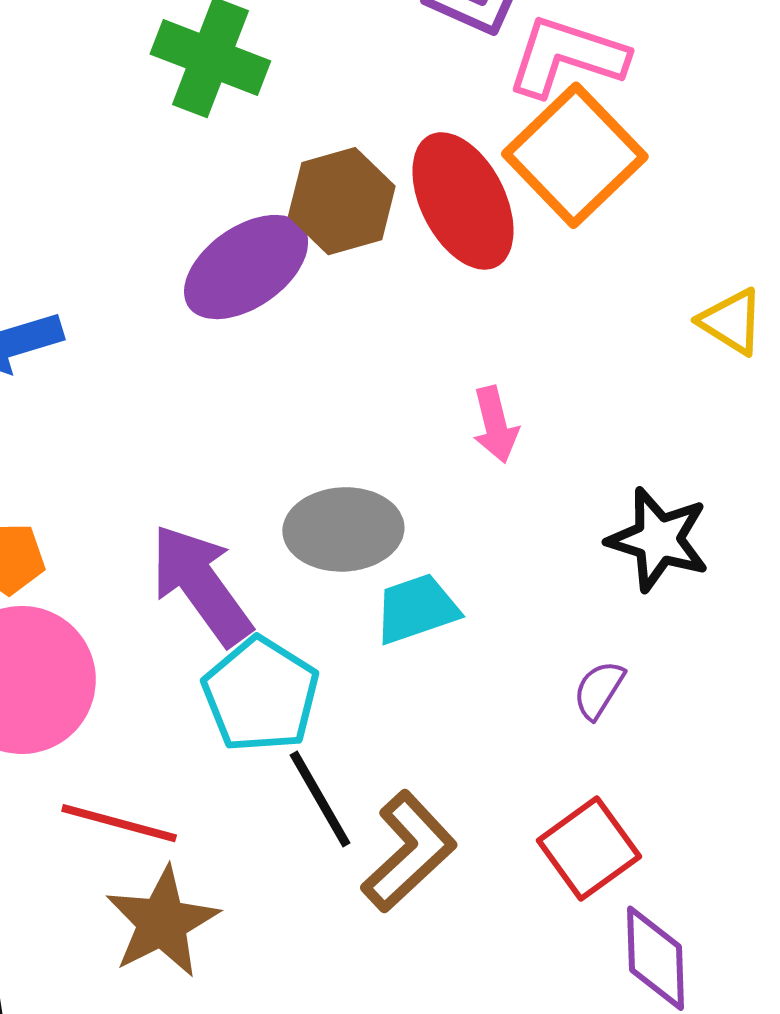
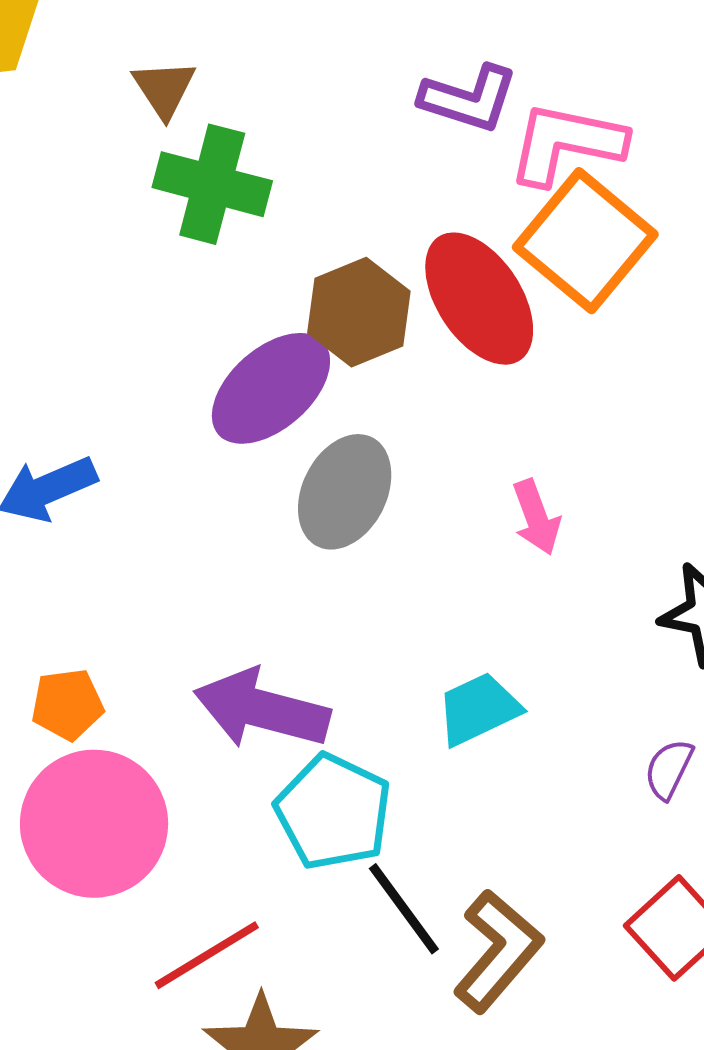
gray ellipse: (343, 529) -> (345, 492), moved, turned -54
purple arrow: (201, 585) -> (262, 709), turned -33
red line: (119, 823) -> (207, 955), turned -40

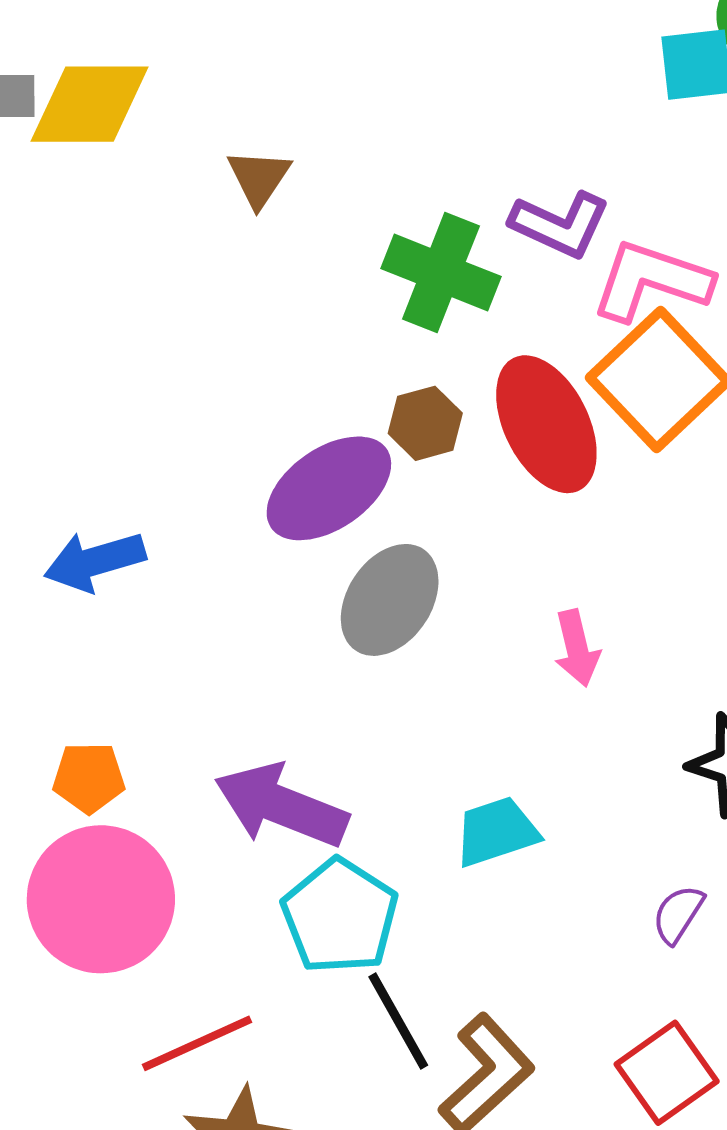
green cross: (212, 184) -> (441, 272), moved
brown hexagon: (359, 312) -> (425, 423), size x0.7

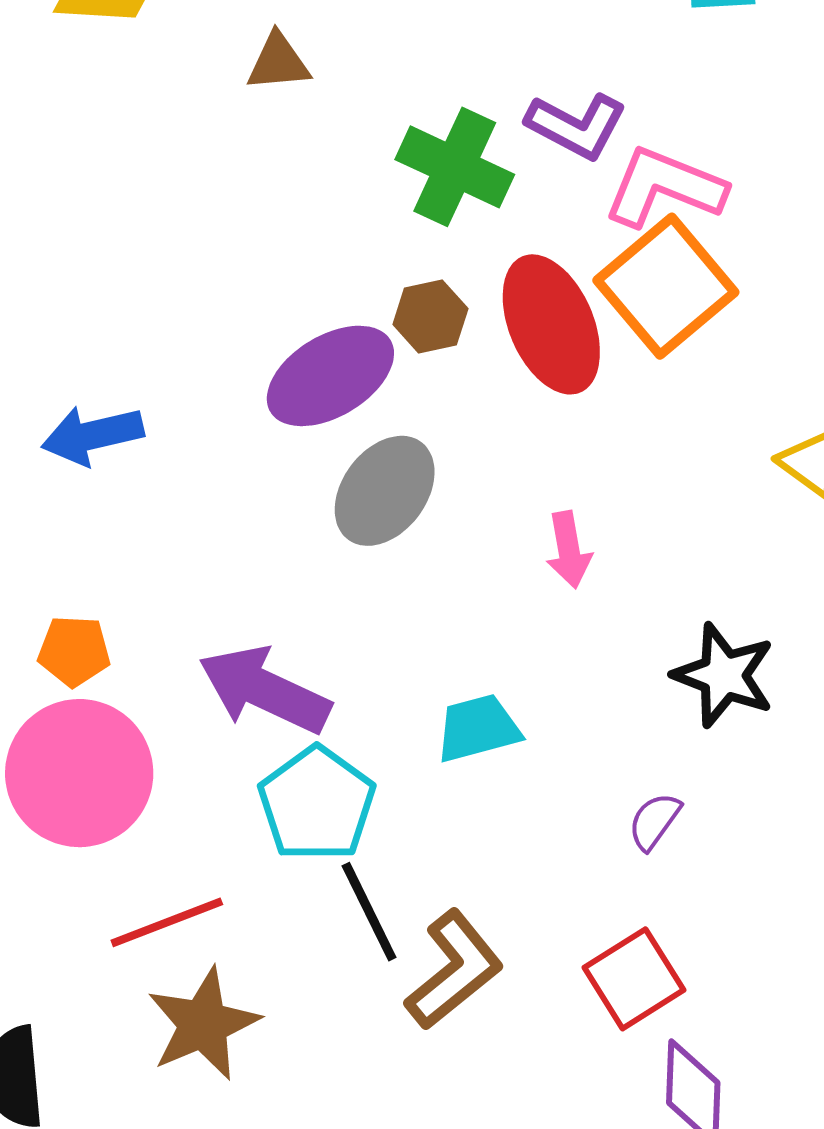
brown triangle: (259, 178) -> (278, 62), turned 48

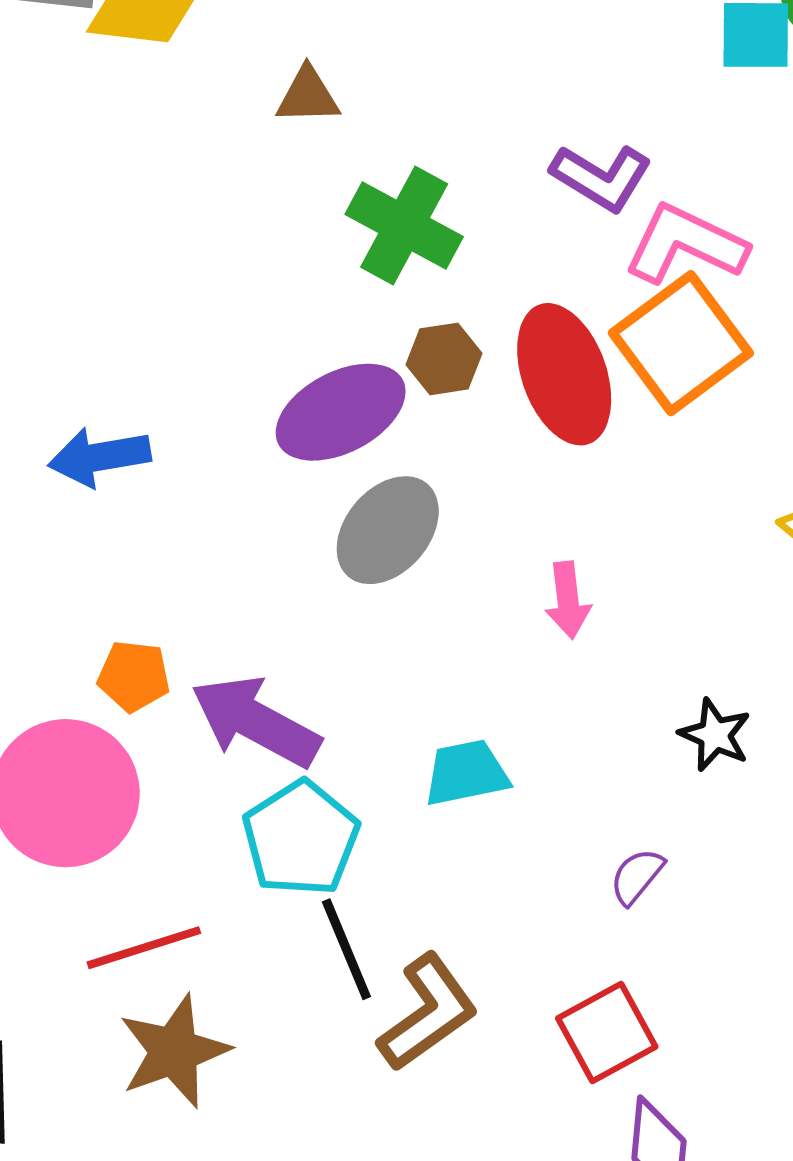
green cross: (455, 167) -> (404, 225), moved
orange pentagon: (74, 651) -> (134, 676), moved
black star: (724, 675) -> (715, 735), size x0.7

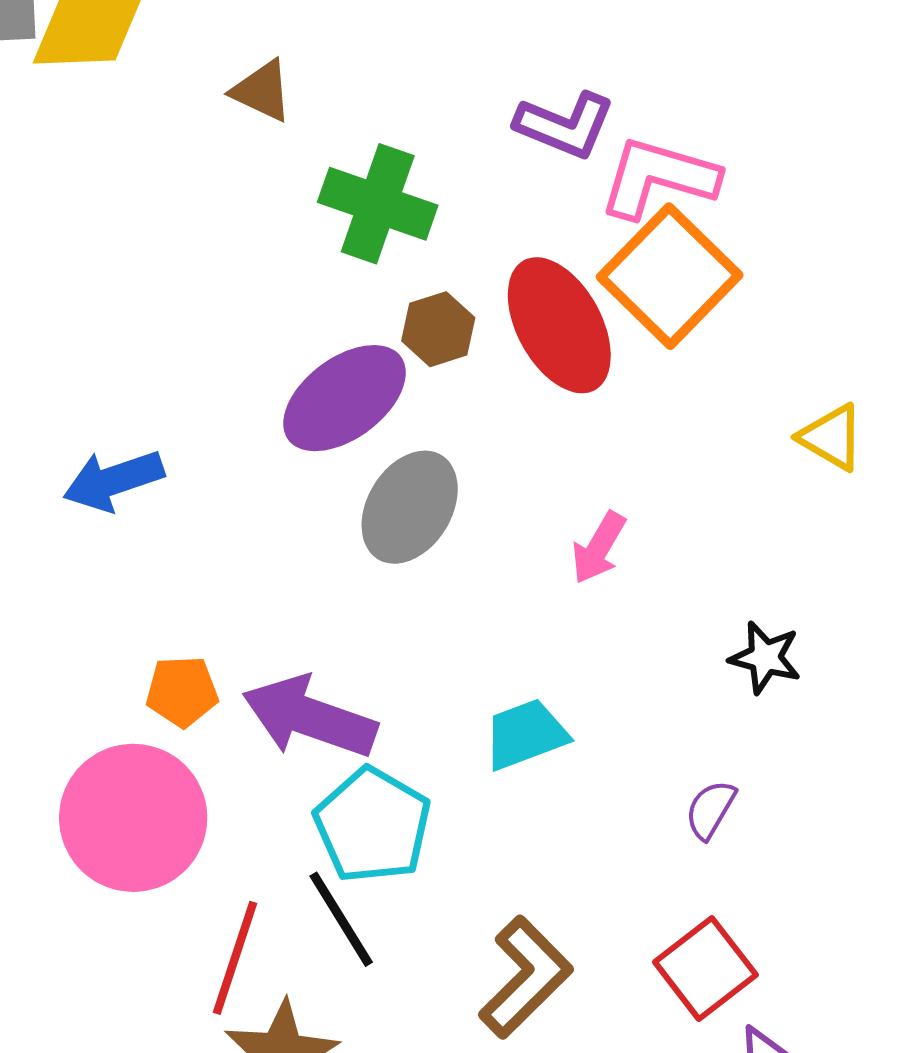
brown triangle: (308, 96) -> (262, 91), turned 36
pink arrow: (568, 600) -> (599, 548), turned 46
red line: (144, 948) -> (235, 958), turned -45
black line: (346, 949) -> (341, 919), moved

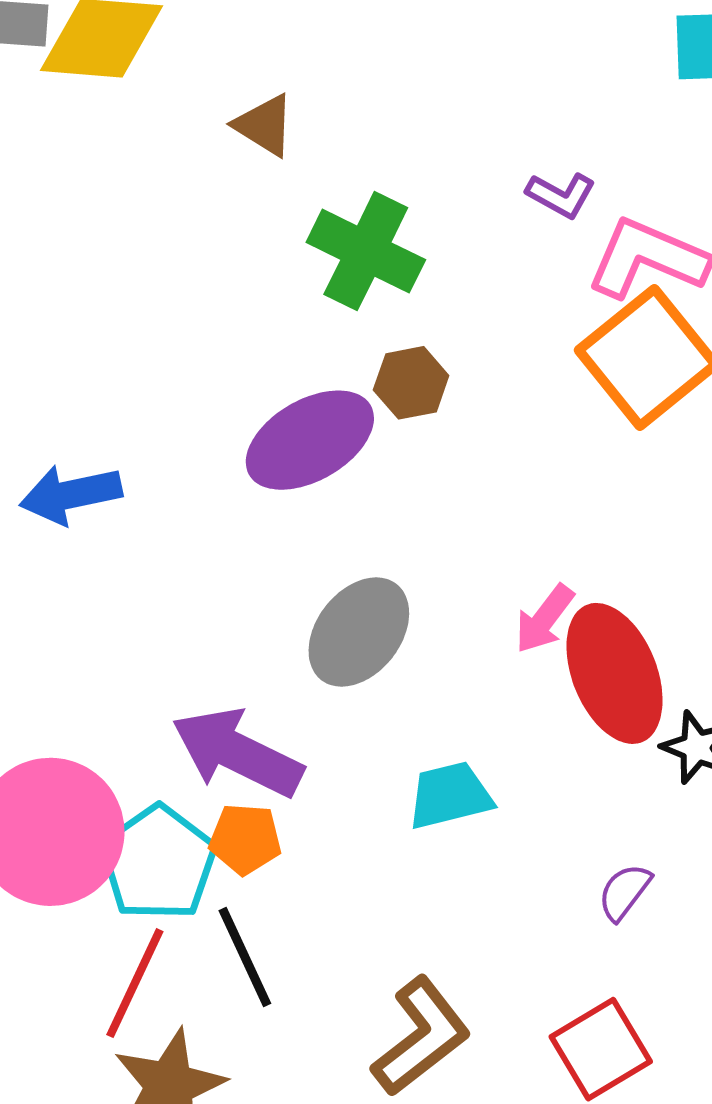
purple L-shape: (565, 125) -> (561, 195), size x0.7
red ellipse: (559, 325) -> (615, 673), moved
gray ellipse: (410, 507) -> (359, 632), moved
orange pentagon: (182, 691) -> (245, 839), moved
cyan pentagon: (373, 825) -> (158, 863), moved

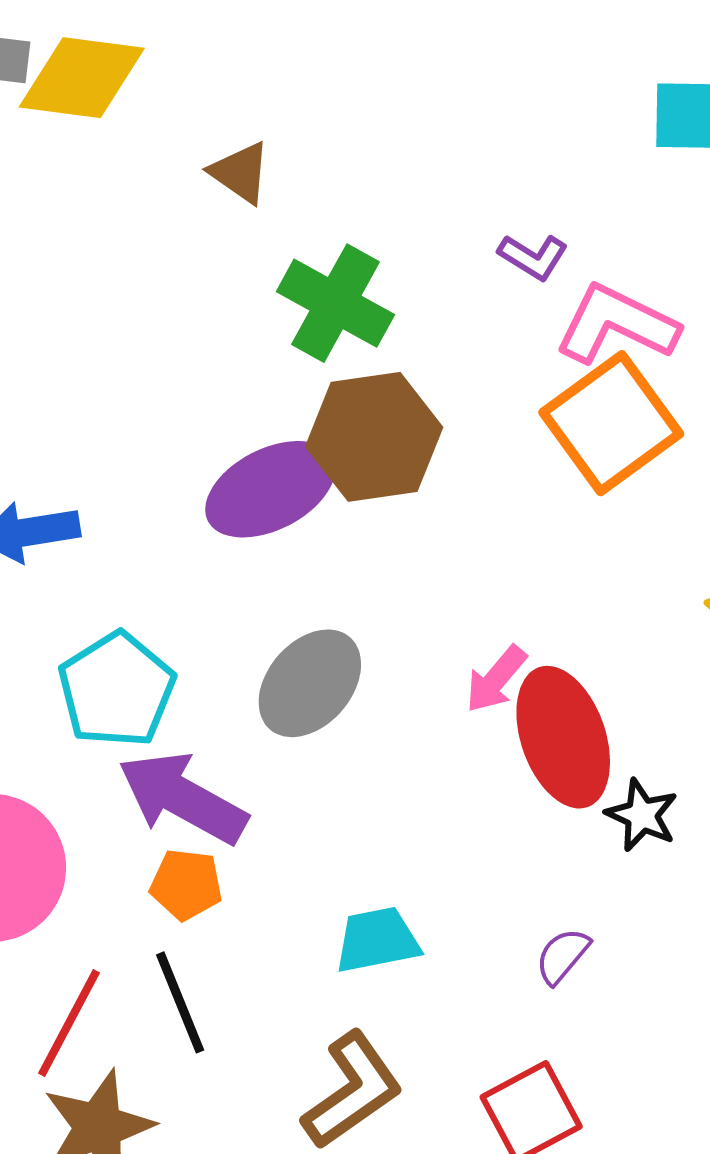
brown hexagon: (411, 383) -> (374, 437), size x1.8
cyan trapezoid: (450, 795) -> (377, 940), moved
cyan pentagon: (158, 863) -> (117, 690), moved

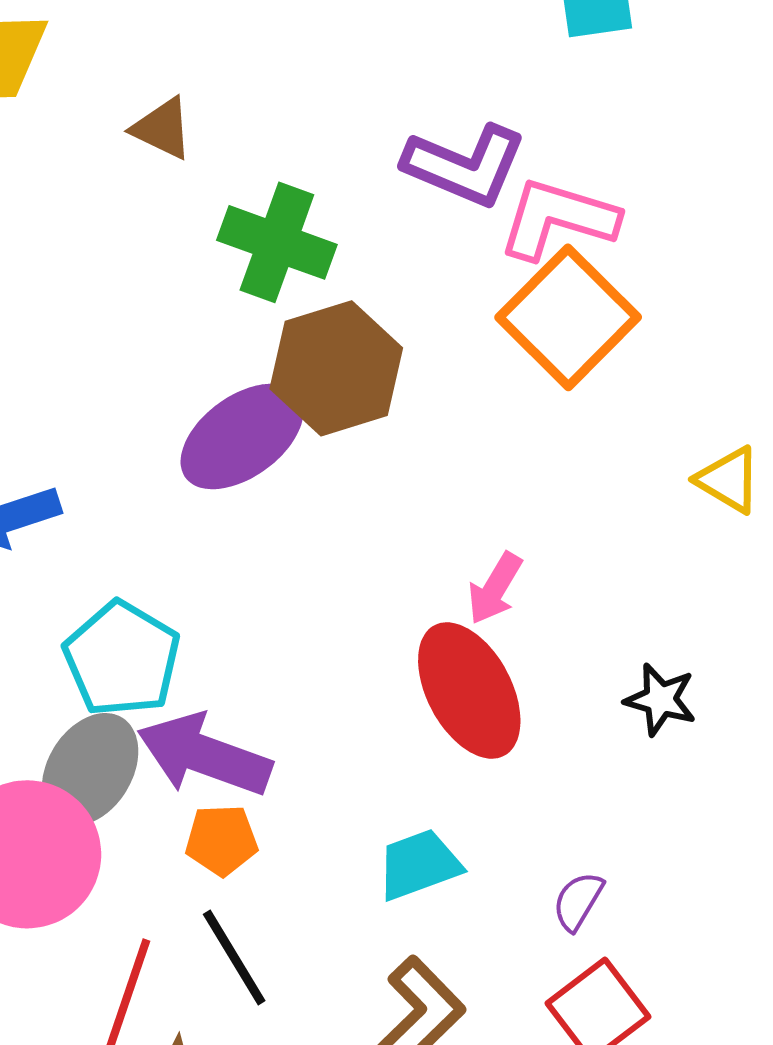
purple L-shape: (533, 257) -> (465, 165), size x1.8
gray ellipse: (310, 683) -> (90, 769), moved
red ellipse: (563, 737) -> (469, 690), moved
purple semicircle: (563, 956) -> (578, 901), moved

